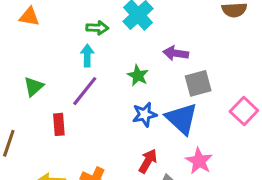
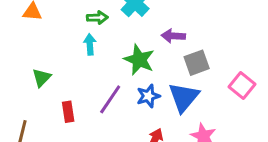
green star: (138, 75) -> (139, 60), size x1.5
purple line: (85, 91) -> (110, 99), moved
blue triangle: (182, 119) -> (184, 97), turned 32

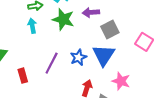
green star: (139, 60) -> (63, 19), moved

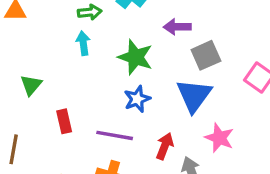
green star: (63, 19) -> (135, 57), moved
blue star: (78, 57) -> (137, 99), moved
purple line: (52, 63) -> (115, 135), moved, turned 70

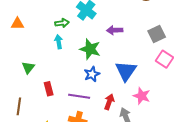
gray square: (206, 55) -> (157, 34), moved

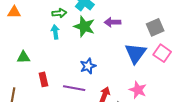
green star: (90, 49) -> (84, 27), moved
green triangle: (28, 68) -> (23, 57), turned 48
blue triangle: (126, 71) -> (136, 53), moved

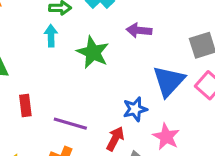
green star: (84, 27) -> (93, 52), moved
blue star: (88, 66) -> (135, 109), moved

